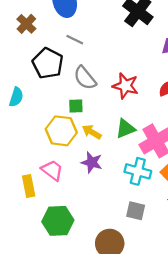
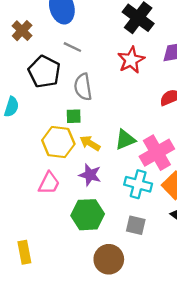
gray semicircle: (85, 78) -> (83, 87), turned 30
red star: (125, 86) -> (131, 60), moved, turned 30
pink trapezoid: (52, 170) -> (49, 183), turned 80
yellow rectangle: (29, 186) -> (24, 252), moved
green hexagon: (58, 221) -> (88, 215), moved

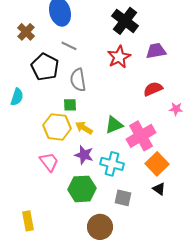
pink trapezoid: (49, 183) -> (49, 162), turned -65
cyan cross: (138, 184) -> (112, 164), moved

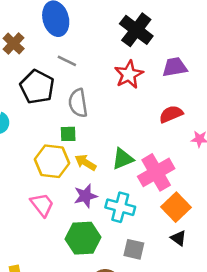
purple star: (84, 155) -> (85, 196), turned -30

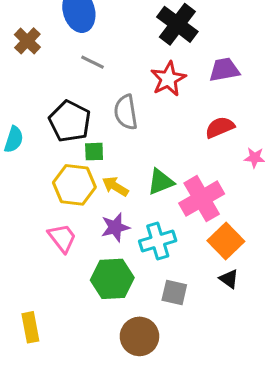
black pentagon: (37, 87) -> (70, 121), moved
gray semicircle: (78, 103) -> (126, 112), moved
cyan cross: (120, 207) -> (158, 241), turned -32

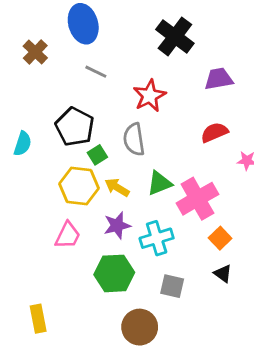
red star: (168, 79) -> (150, 96), moved
gray semicircle: (126, 112) -> (134, 139), moved
green square: (94, 152) -> (97, 155), turned -30
pink trapezoid: (62, 238) -> (68, 235), turned 64
orange square: (226, 241) -> (220, 238), size x0.7

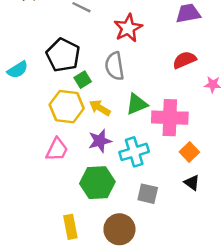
cyan semicircle: (23, 144) -> (18, 70), turned 40
pink cross: (197, 199) -> (170, 118), turned 32
yellow rectangle: (38, 319) -> (70, 227), moved

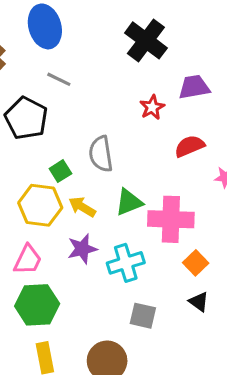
red star: (128, 28) -> (152, 107), moved, size x0.7
black pentagon: (63, 55) -> (26, 118), moved
green hexagon: (97, 183) -> (37, 305), moved

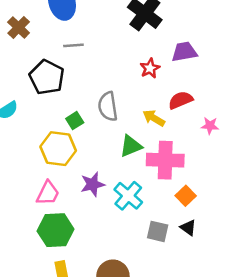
gray line: (59, 79) -> (73, 45), turned -30
yellow arrow: (82, 207) -> (154, 118), moved
cyan cross: (126, 263) -> (128, 196), turned -32
gray square: (143, 316) -> (158, 231), moved

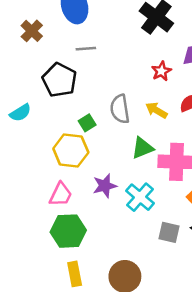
yellow arrow: (154, 118) -> (156, 110), moved

